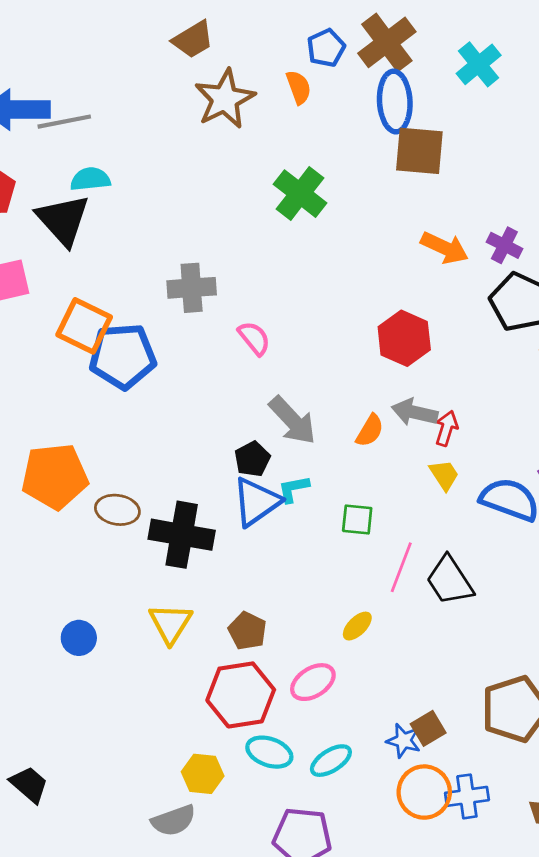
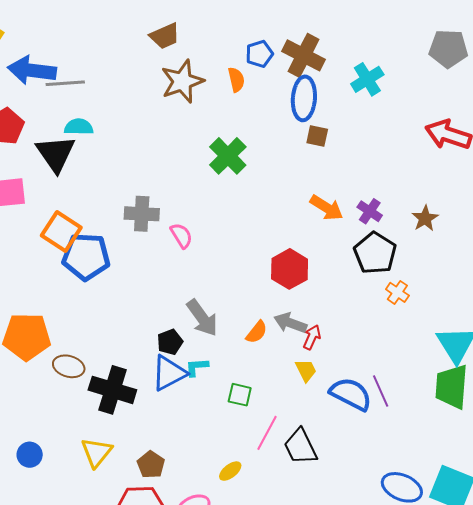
brown cross: (387, 42) -> (303, 55), turned -33
brown square: (419, 151) -> (317, 136), size x0.6
pink semicircle: (254, 338) -> (181, 236), moved

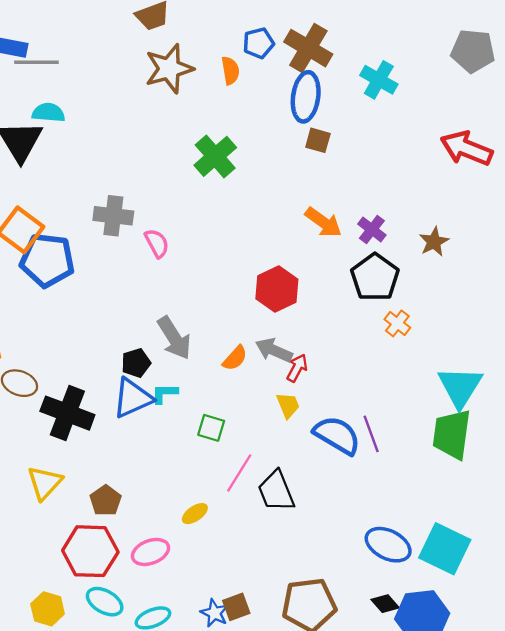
cyan cross: (367, 79) -> (379, 80), turned -32

